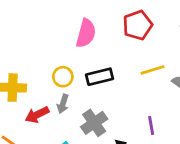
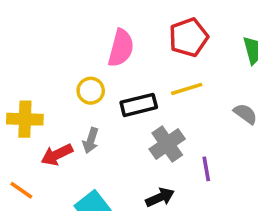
yellow line: (152, 70) -> (187, 89), moved
yellow circle: (63, 77) -> (91, 91), moved
gray cross: (94, 123) -> (167, 144), moved

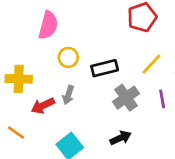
pink semicircle: (121, 48) -> (48, 25), moved
yellow line: (187, 89) -> (151, 64), moved, turned -30
purple line: (206, 169) -> (162, 99), moved

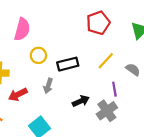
gray arrow: (68, 95) -> (48, 86), moved
gray cross: (126, 98) -> (107, 111), moved
black arrow: (121, 138) -> (81, 101), moved

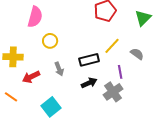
black rectangle: (68, 64) -> (89, 60), moved
gray arrow: (48, 86) -> (59, 69), turned -40

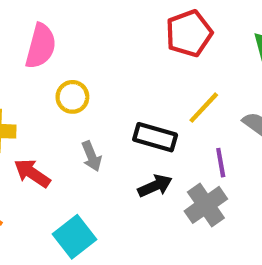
black rectangle: (89, 60) -> (155, 137), turned 30
red arrow: (31, 77) -> (32, 173), turned 60

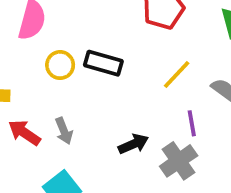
black rectangle: (155, 137) -> (103, 63), moved
gray arrow: (91, 156) -> (64, 131), moved

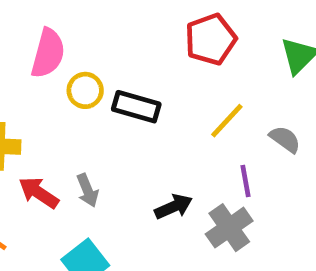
yellow circle: (60, 65) -> (85, 90), moved

